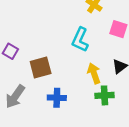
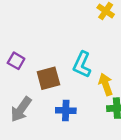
cyan L-shape: (80, 40) -> (82, 65), moved

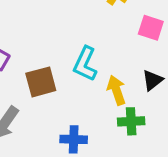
blue cross: (66, 111) -> (74, 139), moved

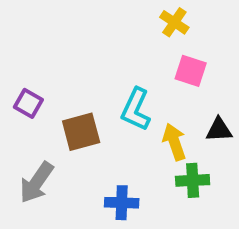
pink square: (151, 28) -> (191, 71), moved
black triangle: (152, 80) -> (219, 130), turned 35

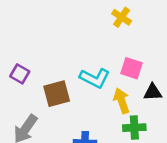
pink square: (191, 71) -> (132, 68), moved
cyan L-shape: (136, 109) -> (95, 78), turned -88

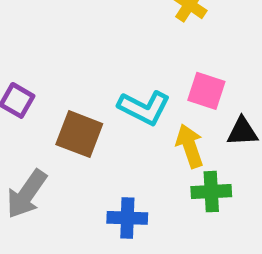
brown square: (57, 94) -> (79, 134), turned 36

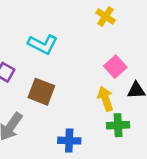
pink square: (206, 91) -> (115, 67), turned 30
cyan L-shape: (144, 108) -> (43, 44), moved

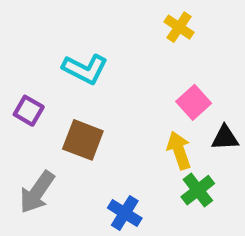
green cross: (118, 125) -> (198, 190), turned -35
blue cross: (69, 141) -> (125, 213), turned 30

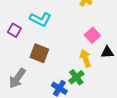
purple square: (29, 111) -> (14, 30), moved
green cross: (198, 190) -> (76, 77), moved

